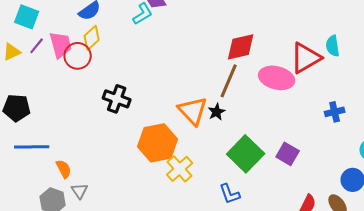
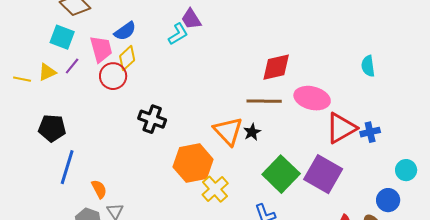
pink trapezoid: (61, 45) -> (101, 49), moved
red triangle: (306, 58) -> (341, 128), moved
brown line: (229, 81) -> (264, 101), turned 68
blue line: (32, 147) -> (67, 167), turned -72
purple square: (288, 154) -> (323, 174), size x1.6

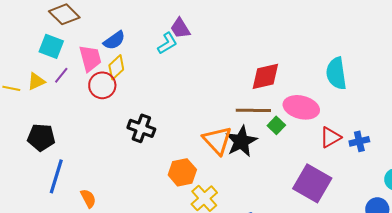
cyan semicircle: (368, 66) -> (336, 73), moved, size x1.5
red triangle: (341, 128) -> (330, 137), size x0.7
black star: (252, 132) -> (241, 141), size x1.8
orange hexagon: (193, 163) -> (182, 172), size x0.7
green square: (281, 174) -> (276, 125), moved, size x0.5

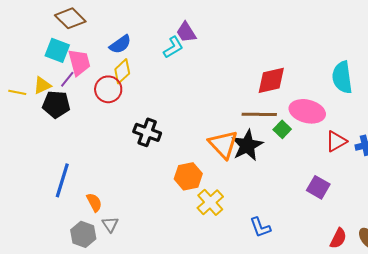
pink trapezoid: (90, 58) -> (79, 62), moved
black pentagon: (41, 137) -> (56, 104), moved
purple square: (312, 183) -> (318, 187), size x0.6

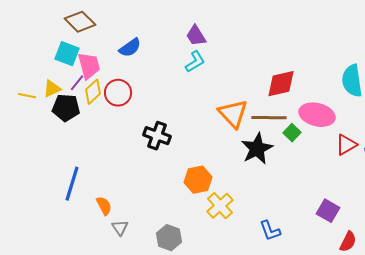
cyan L-shape: (173, 47) -> (195, 62), moved
yellow diamond: (122, 71) -> (93, 92), moved
orange triangle: (223, 144) -> (233, 114), moved
purple square: (318, 187) -> (328, 211), moved
gray hexagon: (83, 234) -> (169, 238), moved

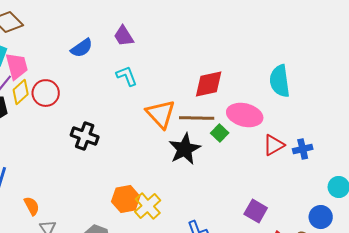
blue semicircle: (130, 48) -> (82, 48), moved
cyan L-shape: (195, 62) -> (127, 76), moved, turned -80
orange hexagon: (198, 180) -> (126, 199), moved

